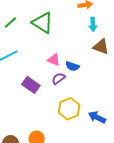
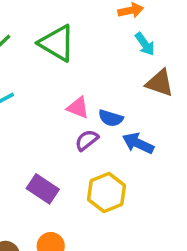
cyan arrow: (93, 24) -> (145, 44), turned -32
purple rectangle: (31, 85) -> (43, 189), moved
blue arrow: (97, 117) -> (138, 143), moved

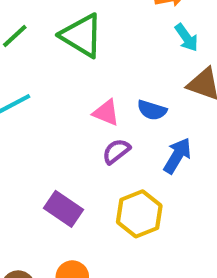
blue semicircle: (111, 118) -> (152, 110), moved
blue arrow: (138, 143) -> (177, 156), turned 96

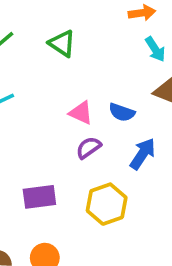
green triangle: (82, 36) -> (62, 43), size x0.7
purple rectangle: (63, 209) -> (39, 197), turned -44

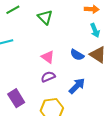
blue semicircle: (122, 112) -> (77, 55), moved
purple rectangle: (39, 197) -> (16, 98), turned 54

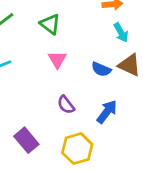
pink triangle: (48, 57) -> (57, 59), moved, turned 32
purple semicircle: (48, 77) -> (66, 105), turned -96

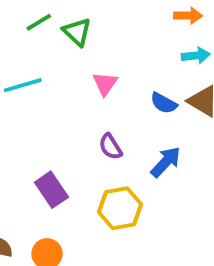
green triangle: (50, 24) -> (77, 32), moved
cyan arrow: (121, 32) -> (196, 56), turned -72

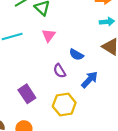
pink triangle: (105, 84) -> (49, 35), moved
blue semicircle: (164, 103) -> (76, 55), moved

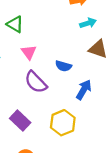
purple semicircle: (60, 71) -> (36, 82), moved, size x1.5

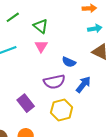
green triangle: (15, 24) -> (41, 26), moved
purple semicircle: (36, 82) -> (54, 82), moved, turned -65

